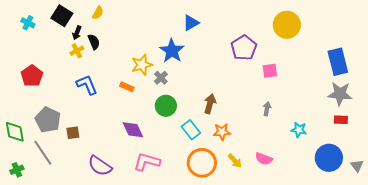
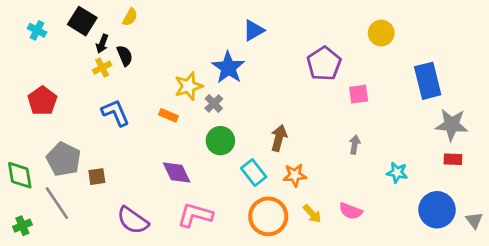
yellow circle: (287, 25) -> (381, 33), size x0.7
blue rectangle: (338, 62) -> (428, 81), moved

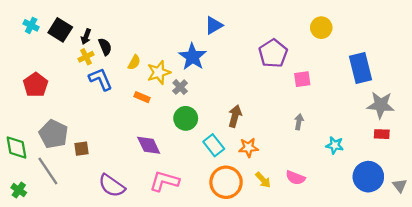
yellow semicircle: (130, 17) -> (134, 62), moved
black square: (82, 21) -> (60, 30), moved
blue L-shape: (115, 113) -> (101, 79), moved
green cross: (22, 226) -> (19, 190), turned -32

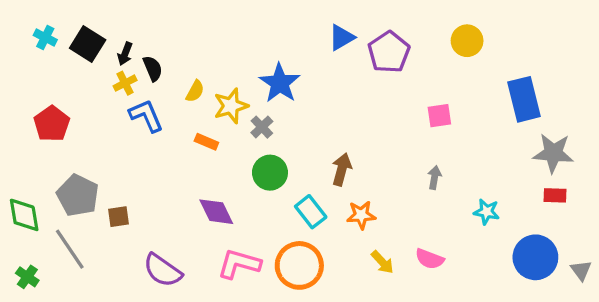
blue triangle: (214, 25) -> (342, 37), moved
purple pentagon: (273, 53) -> (389, 52), moved
orange circle: (226, 182) -> (299, 265), moved

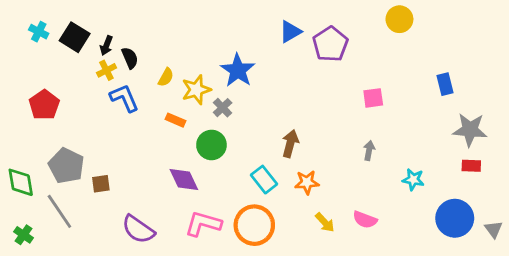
yellow circle: (467, 41) -> (399, 19), moved
blue rectangle: (524, 99) -> (445, 84), size x0.6
green circle: (270, 173) -> (211, 145), moved

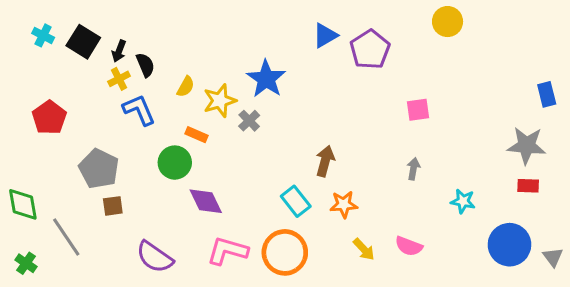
blue rectangle: (445, 84) -> (547, 94), moved
green circle: (211, 145) -> (175, 163), moved
gray pentagon: (66, 166) -> (99, 169), moved

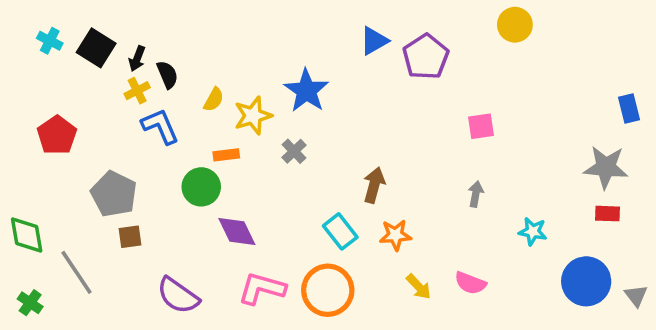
gray cross: (249, 121) -> (294, 151), moved
orange rectangle: (196, 135) -> (226, 155), turned -30

